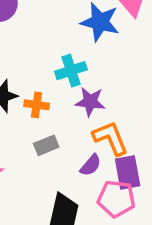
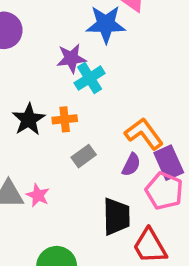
purple star: (90, 102) -> (71, 58), moved
pink pentagon: (116, 199) -> (164, 191), turned 30

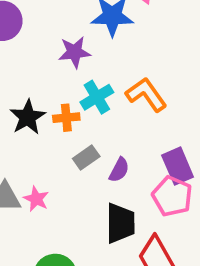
cyan cross: (90, 78) -> (97, 97), moved
orange L-shape: (144, 134) -> (146, 95), moved
purple semicircle: (131, 165) -> (119, 170), moved

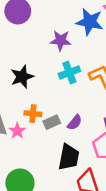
orange cross: (66, 118) -> (33, 114), moved
gray rectangle: (86, 158) -> (52, 122), moved

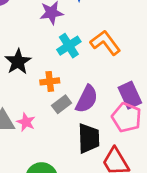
orange cross: (33, 114) -> (50, 81), moved
purple semicircle: (75, 122) -> (87, 99), size x1.5

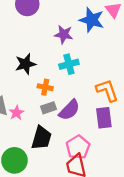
orange L-shape: (105, 43) -> (107, 90), moved
pink pentagon: (127, 117) -> (78, 147), moved
black trapezoid: (89, 138) -> (42, 138), moved

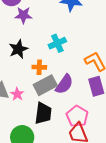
purple star: (64, 34) -> (23, 15), moved
gray rectangle: (49, 108) -> (45, 85), size x1.6

